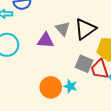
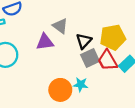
black triangle: (85, 29) -> (84, 41), moved, size x0.7
gray square: (84, 64) -> (90, 58), turned -36

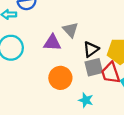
cyan star: (81, 85) -> (86, 100), moved
orange circle: (60, 90) -> (60, 78), moved

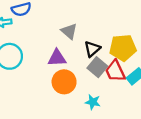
purple triangle: (52, 43) -> (57, 58), moved
gray square: (94, 67) -> (97, 67), turned -30

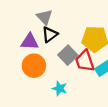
black triangle: (92, 49) -> (50, 35), moved

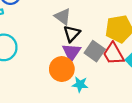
purple triangle: (30, 42) -> (71, 52), moved, turned -48
cyan star: (60, 88) -> (80, 84), moved

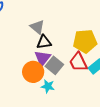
black triangle: (72, 34) -> (44, 42), turned 35
gray square: (95, 51) -> (54, 65), moved

